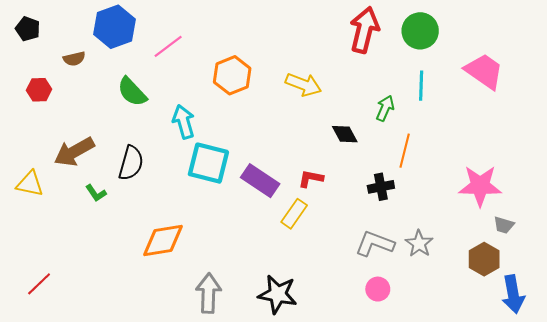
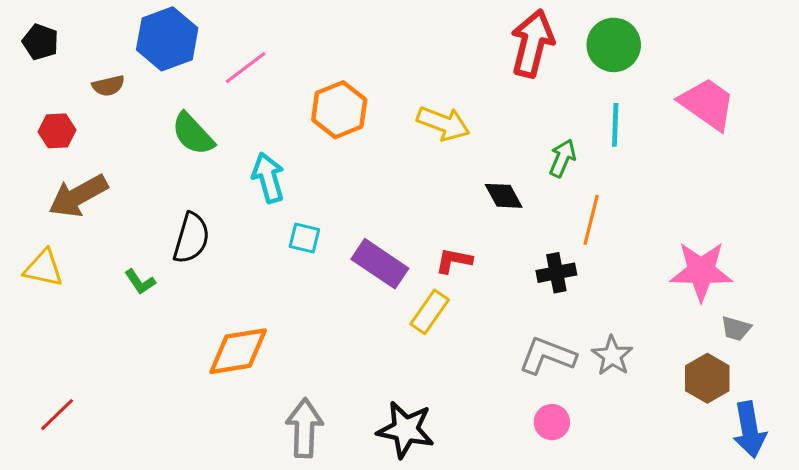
brown arrow: (74, 152) -> (78, 196), moved
cyan square: (208, 163) -> (304, 238), size x0.5

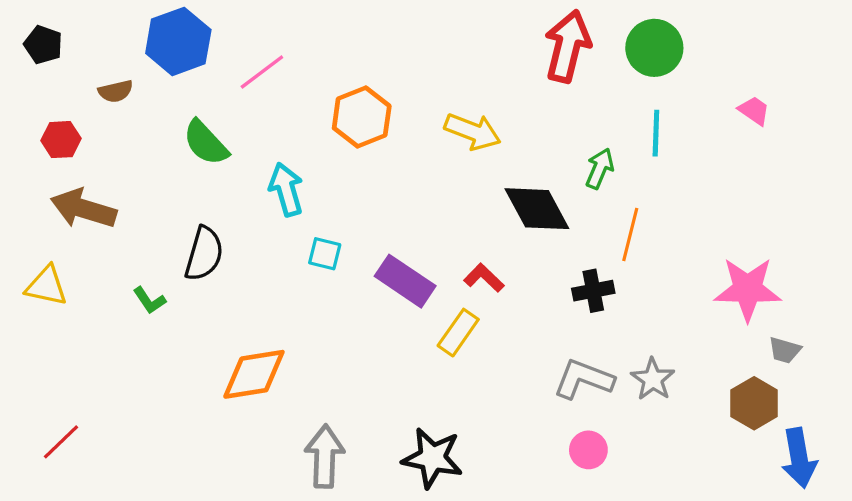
pink trapezoid: (707, 104) -> (754, 111), size x0.5
brown arrow: (78, 196) -> (83, 209), turned 46
black diamond: (504, 196) -> (537, 209), size x1.6
red L-shape: (454, 261) -> (484, 278), turned 33

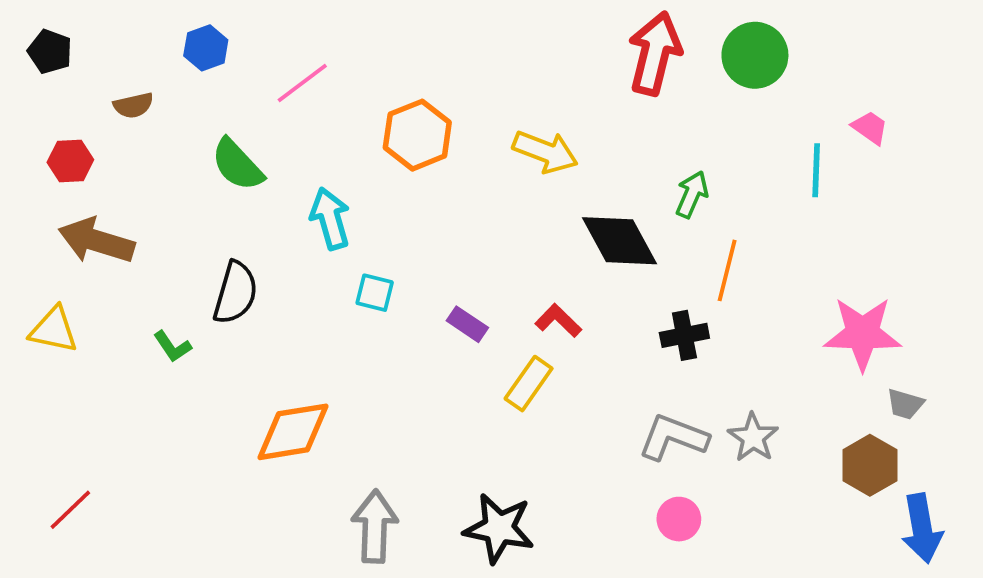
blue hexagon: (178, 41) -> (206, 48), size x0.6
cyan line: (656, 133) -> (816, 170), moved
purple rectangle: (405, 281) -> (467, 324), size x0.6

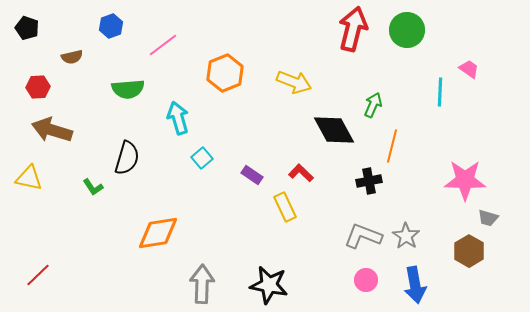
green semicircle: (237, 165) -> (128, 89), turned -52
cyan square: (375, 293) -> (202, 158), turned 35
yellow rectangle: (529, 384) -> (285, 207), turned -60
blue arrow: (922, 528) -> (415, 285), moved

